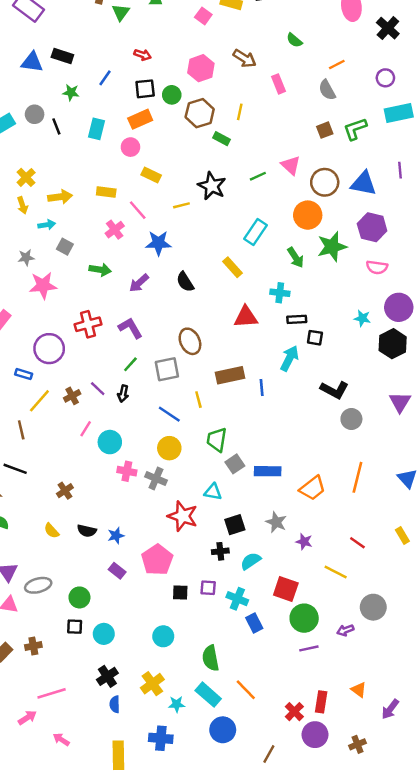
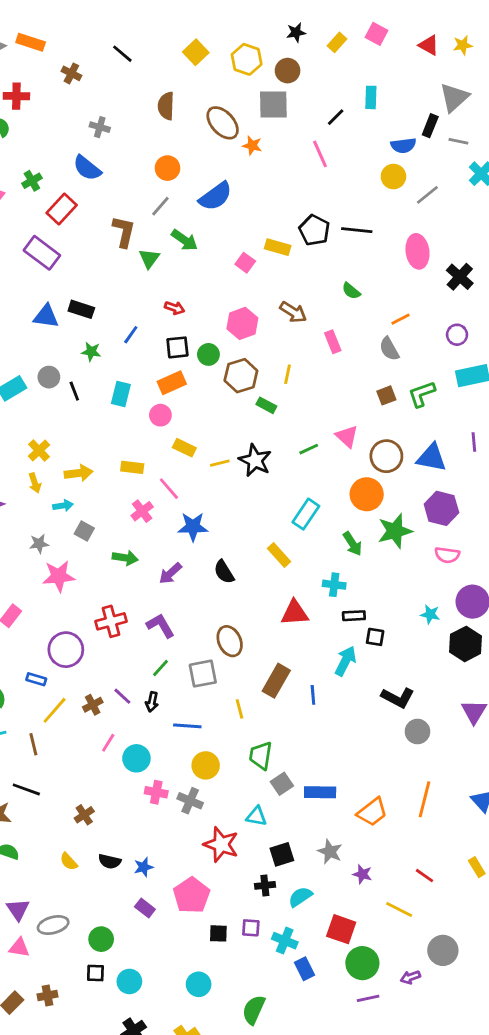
yellow line: (181, 205) -> (220, 463), moved
brown rectangle: (230, 375) -> (276, 681), turned -48
blue line: (169, 414) -> (187, 726), moved, turned -30
green semicircle: (211, 658) -> (254, 1010), turned 35

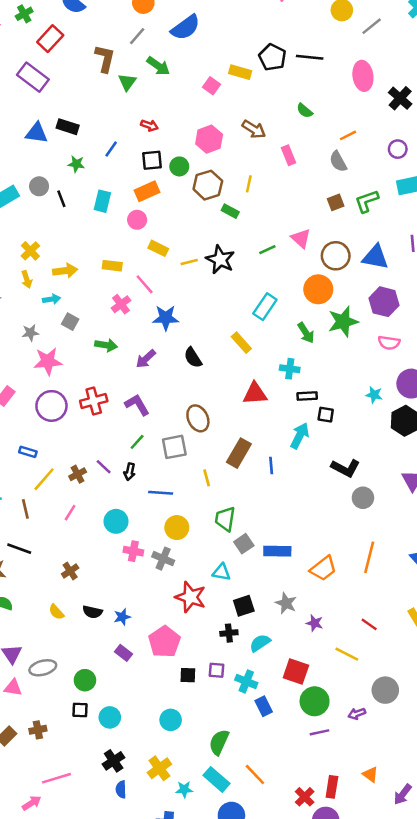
purple circle: (66, 650) -> (51, 406), moved
pink line: (108, 743) -> (70, 513), moved

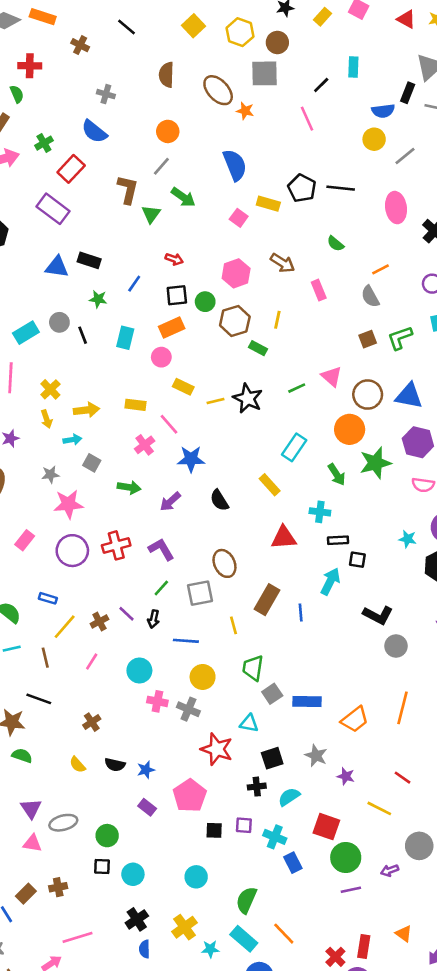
blue semicircle: (185, 27) -> (235, 165), moved, turned -76

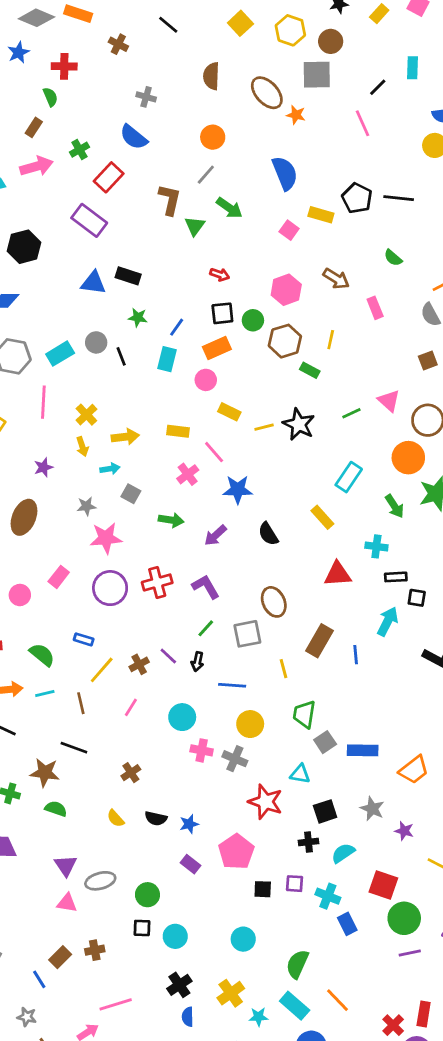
blue line: (134, 284) -> (177, 327), moved

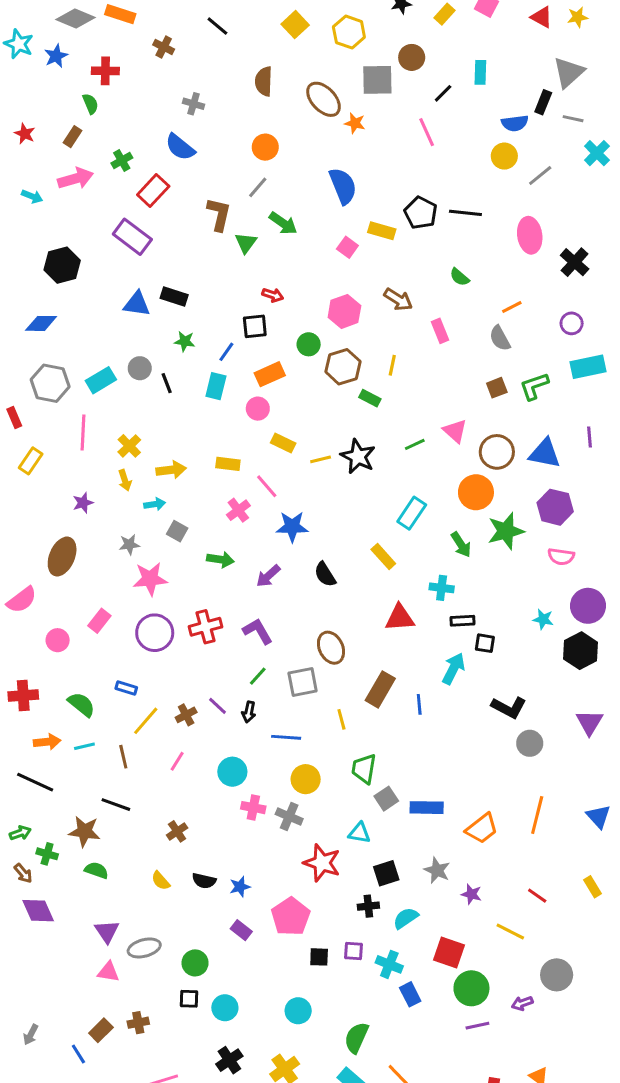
brown circle: (331, 41) -> (412, 57), moved
black square: (222, 313) -> (255, 326), moved

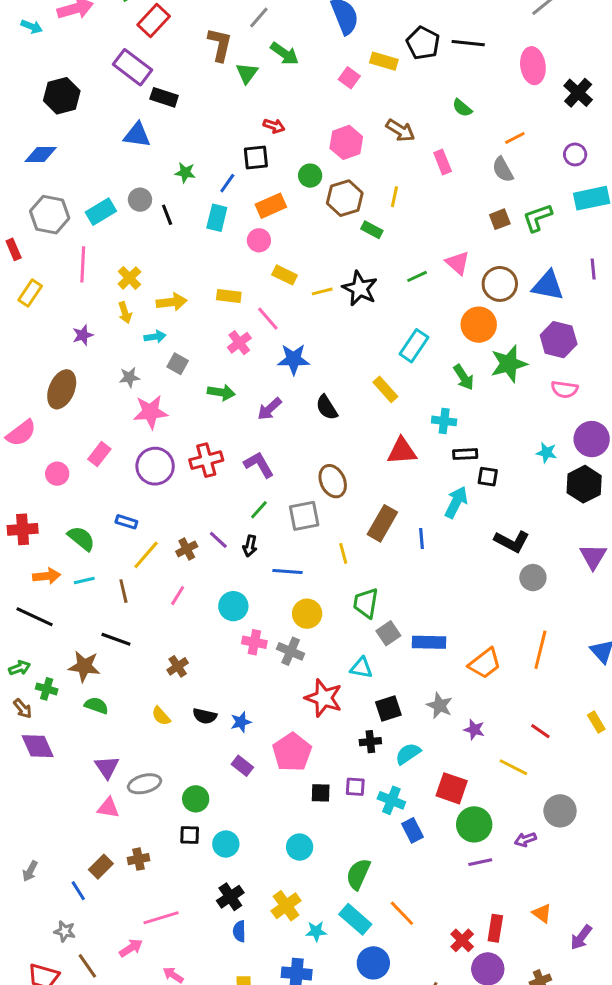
black rectangle: (174, 297) -> (164, 97), moved

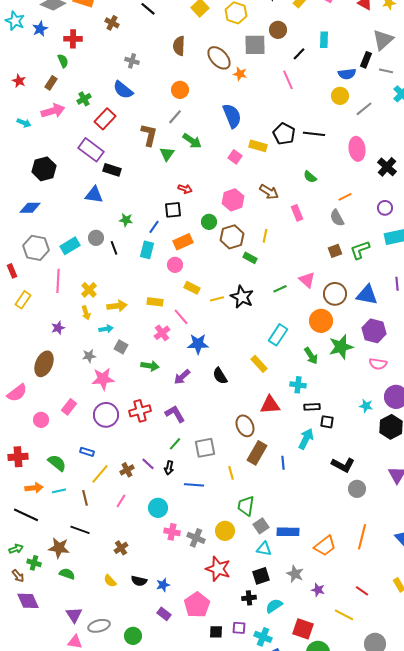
brown ellipse: (333, 481) -> (245, 426), moved
yellow circle: (307, 614) -> (225, 531), moved
cyan triangle: (361, 668) -> (264, 549), moved

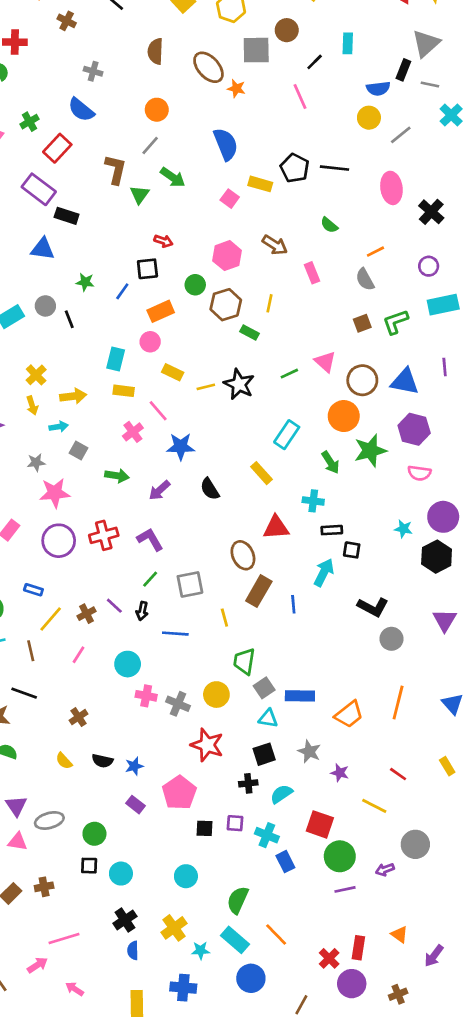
cyan rectangle: (147, 250) -> (116, 359), moved

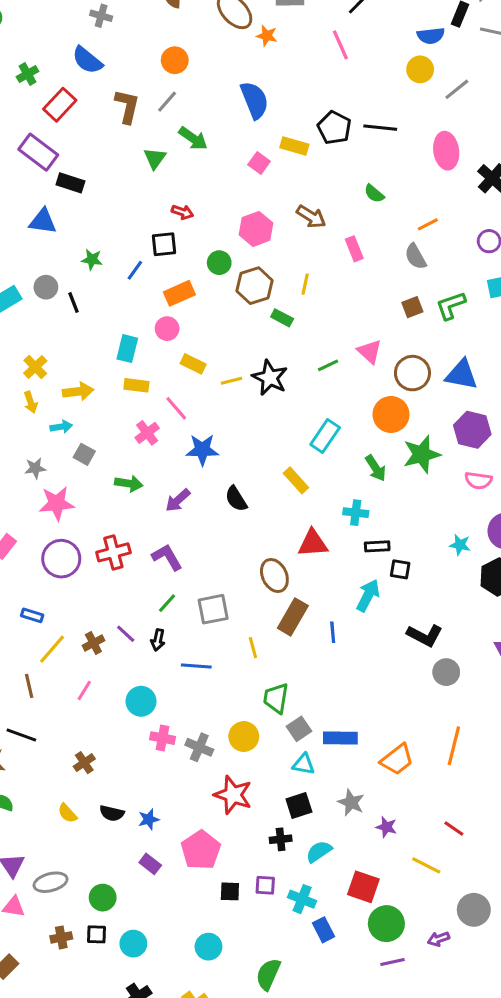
brown L-shape: (116, 169) -> (127, 106), moved
brown cross: (44, 887) -> (61, 937), moved

